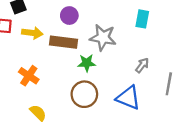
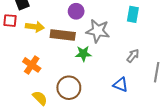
purple circle: (69, 16) -> (76, 11), moved
brown circle: (84, 94) -> (69, 88), moved
blue triangle: (128, 98) -> (121, 85), size x0.7

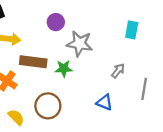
cyan rectangle: (133, 14) -> (132, 30), moved
brown rectangle: (63, 35) -> (33, 62), moved

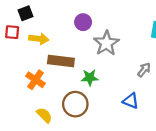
gray star: (80, 44) -> (106, 43), turned 30
green star: (64, 68) -> (90, 78), moved

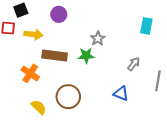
purple circle: (83, 22) -> (59, 14), moved
gray star: (106, 43) -> (98, 39), size x0.6
green star: (90, 78) -> (86, 55), moved

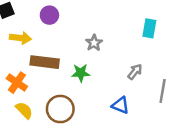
green star: (86, 55) -> (81, 73), moved
yellow semicircle: (39, 107) -> (24, 110), moved

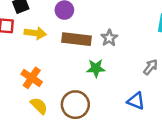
brown rectangle: (45, 62) -> (77, 39), moved

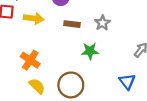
brown rectangle: (77, 39) -> (72, 24), size x0.6
blue triangle: (136, 101) -> (127, 82), turned 30

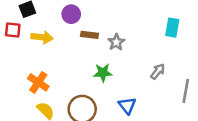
brown rectangle: (72, 24) -> (89, 35), moved
blue triangle: (127, 82) -> (127, 106), moved

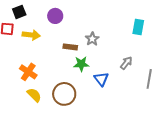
brown rectangle: (89, 35) -> (70, 47), moved
blue triangle: (127, 106) -> (101, 79), moved

